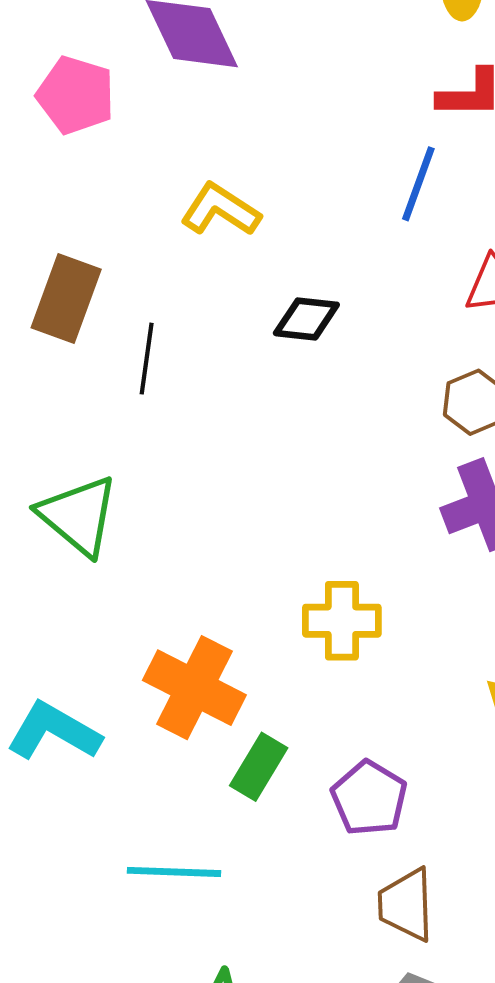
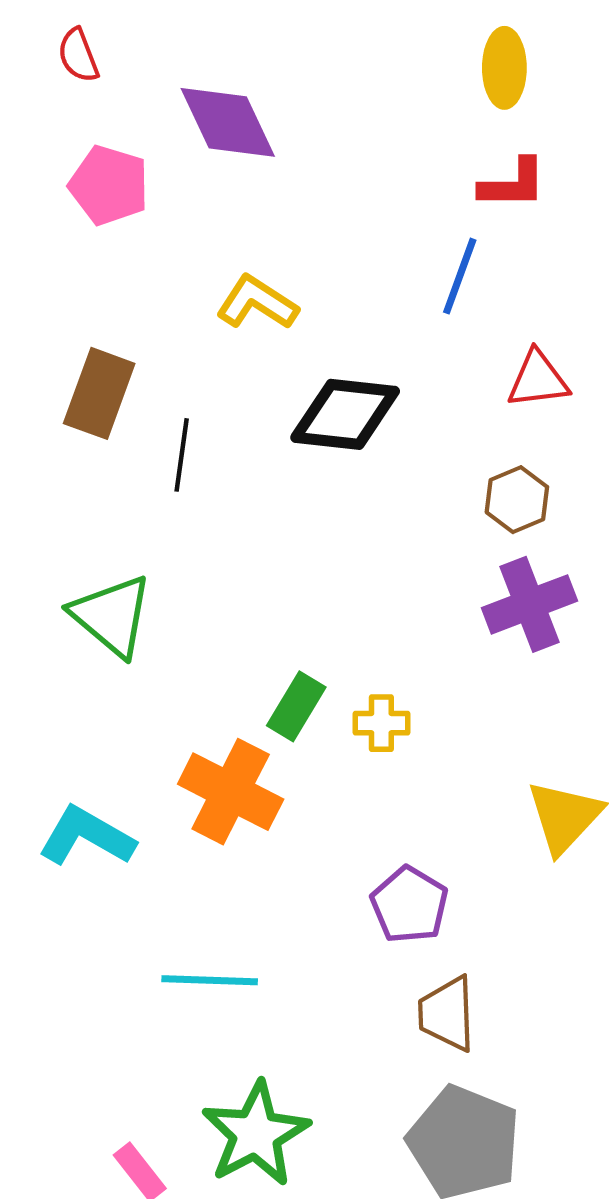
black diamond: (306, 319) -> (345, 414), size x1.6
yellow cross: (342, 621) -> (381, 723), size x0.7
green rectangle: (259, 767) -> (296, 706), moved

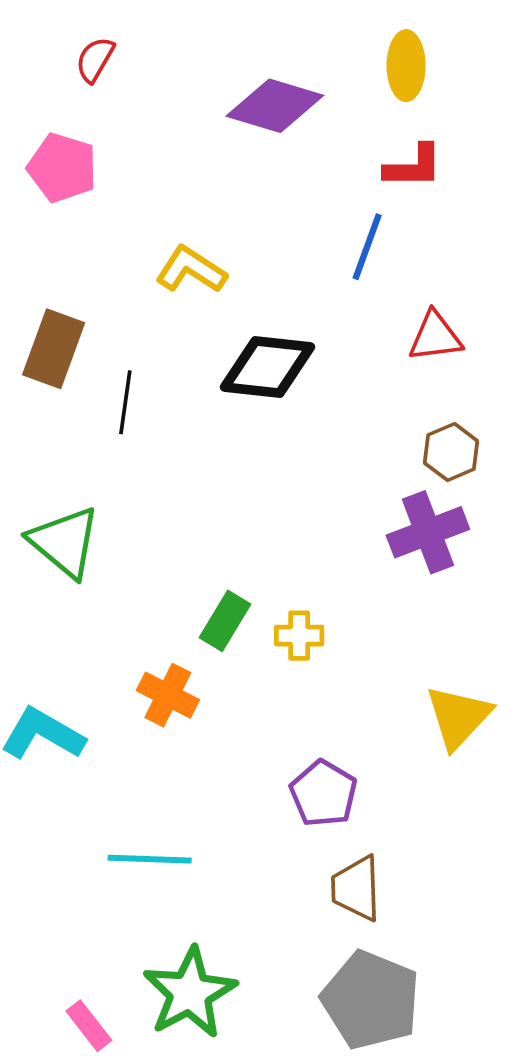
red semicircle: (78, 55) -> (95, 60), moved, turned 51
purple diamond: (228, 122) -> (275, 106), moved, turned -48
brown hexagon: (517, 500) -> (451, 452), moved
orange cross: (231, 792) -> (168, 695), size x0.7

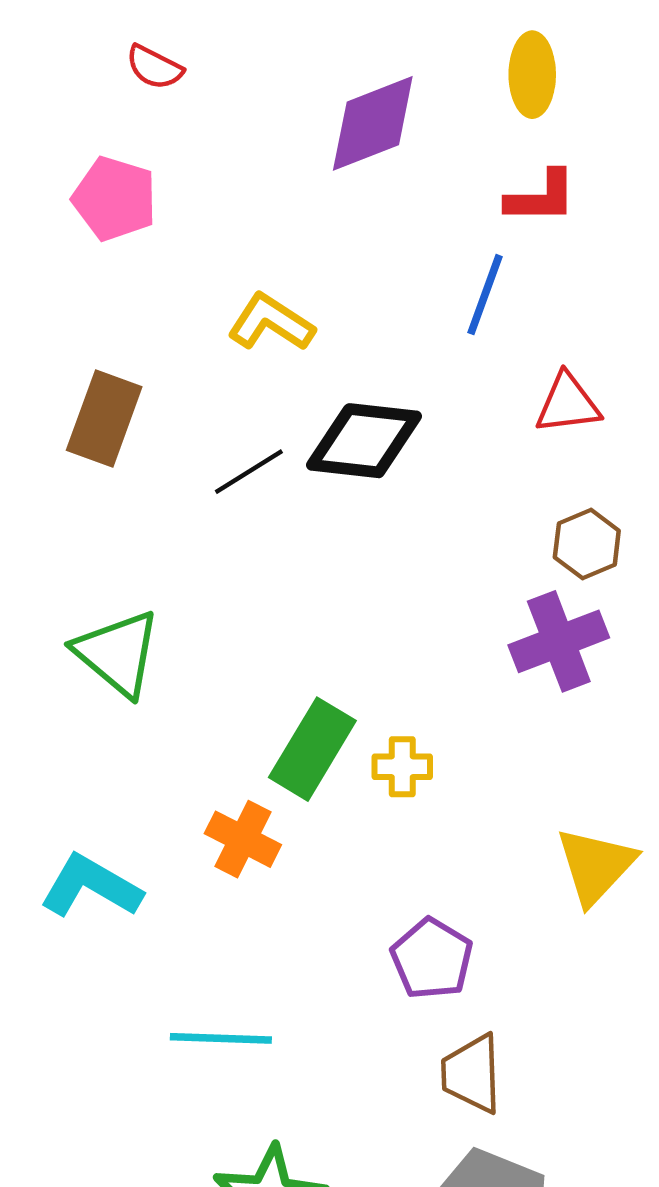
red semicircle: (95, 60) -> (154, 67), turned -93
purple diamond: (275, 106) -> (373, 123), turned -38
black line: (125, 402) -> (249, 472), moved, turned 50
green rectangle: (225, 621) -> (312, 749), size x1.4

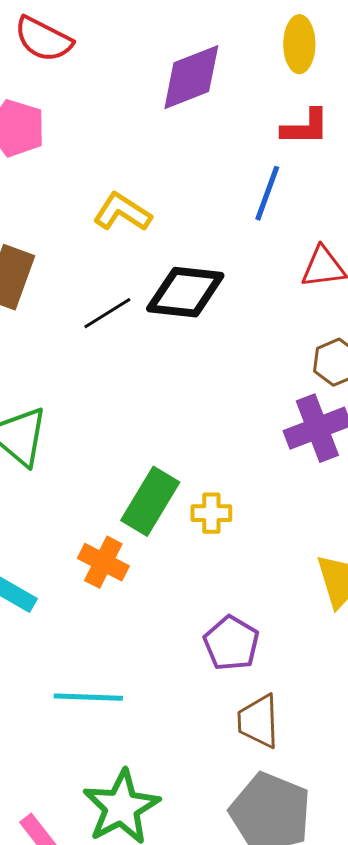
red semicircle: (154, 67) -> (43, 39), size x1.5

